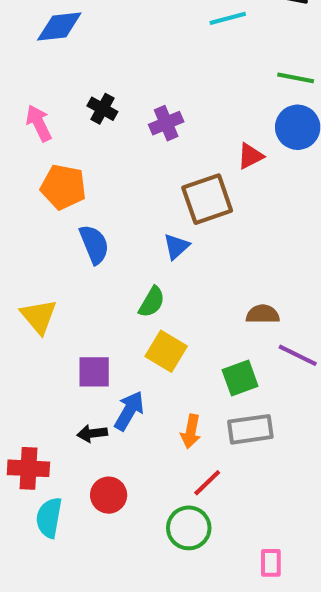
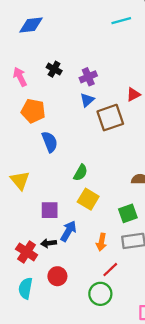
blue triangle: (176, 246) -> (87, 100), moved
red cross: (28, 468) -> (27, 252), moved, turned 30

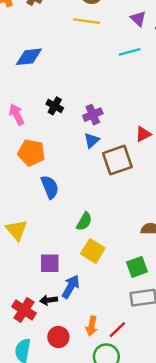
orange arrow: (101, 242) -> (92, 326), moved

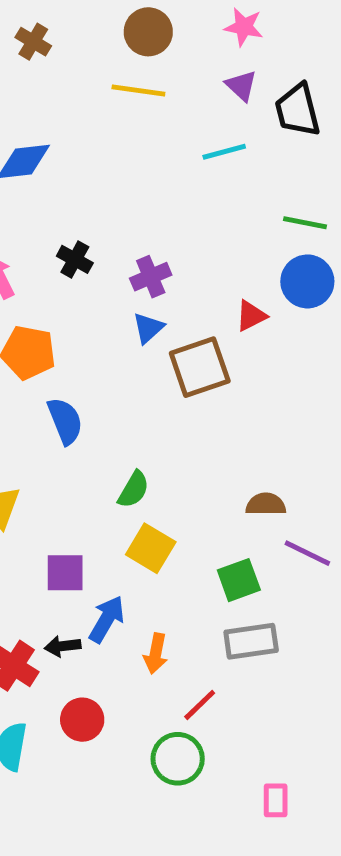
orange arrow: (92, 326) -> (156, 653), moved

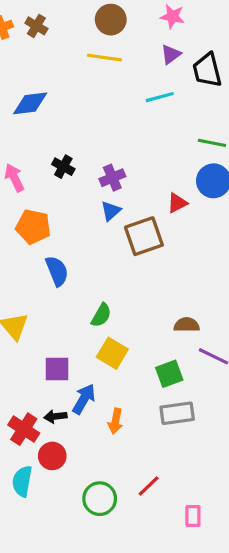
purple triangle: (241, 86) -> (171, 54), turned 40
red line: (200, 705) -> (149, 486), moved
red circle: (82, 720) -> (52, 456), moved
green circle: (178, 759) -> (100, 499), moved

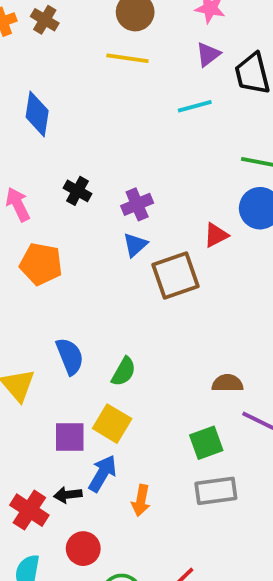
blue diamond: (30, 103) -> (37, 114), turned -75
blue semicircle: (57, 271) -> (70, 356), moved
yellow square: (112, 353) -> (112, 424), moved
red circle: (52, 456) -> (83, 549), moved

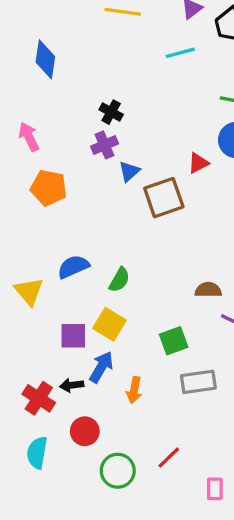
black cross: (77, 191) -> (111, 112), moved
purple cross: (137, 204) -> (105, 145), moved
blue semicircle: (70, 356) -> (73, 267), turned -92
green square: (206, 443) -> (174, 341), moved

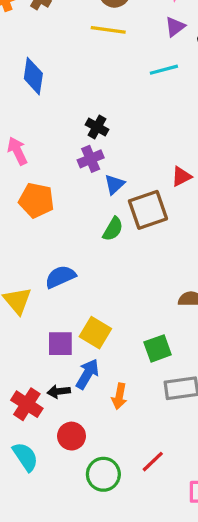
green semicircle: (119, 280) -> (113, 229), moved
cyan semicircle: (37, 453) -> (25, 457), turned 136

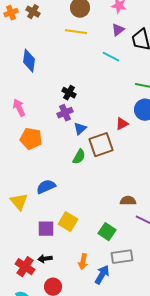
cyan line: (164, 70) -> (111, 57), turned 42
green square: (158, 348) -> (107, 232), turned -36
blue arrow: (87, 374) -> (102, 275), moved

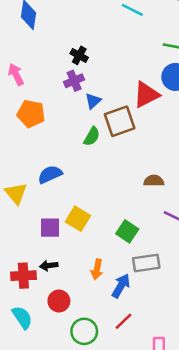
red triangle: (122, 124) -> (146, 95), size x1.6
brown semicircle: (128, 201) -> (154, 181), moved
red cross: (25, 267) -> (23, 276), turned -36

